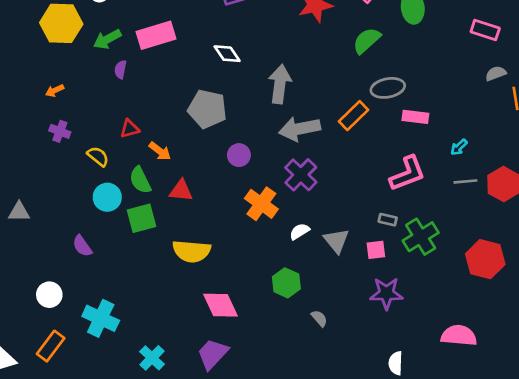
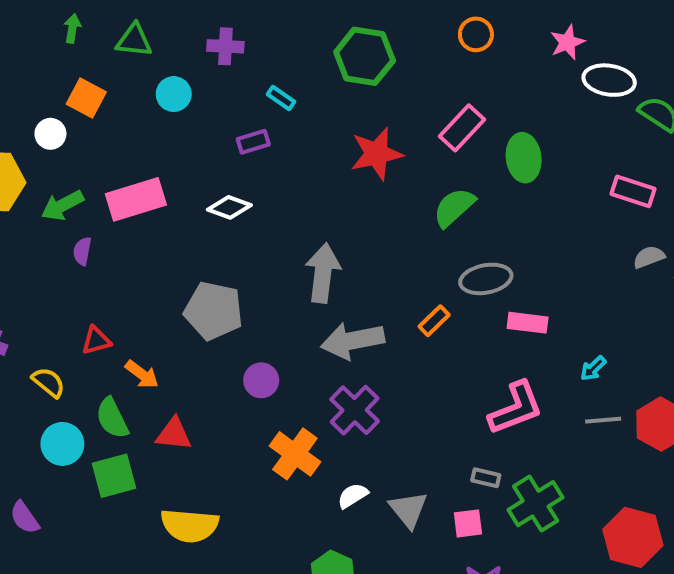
white diamond: (227, 54) -> (229, 207), moved, turned -36
orange rectangle: (353, 116) -> (434, 321), size x0.7

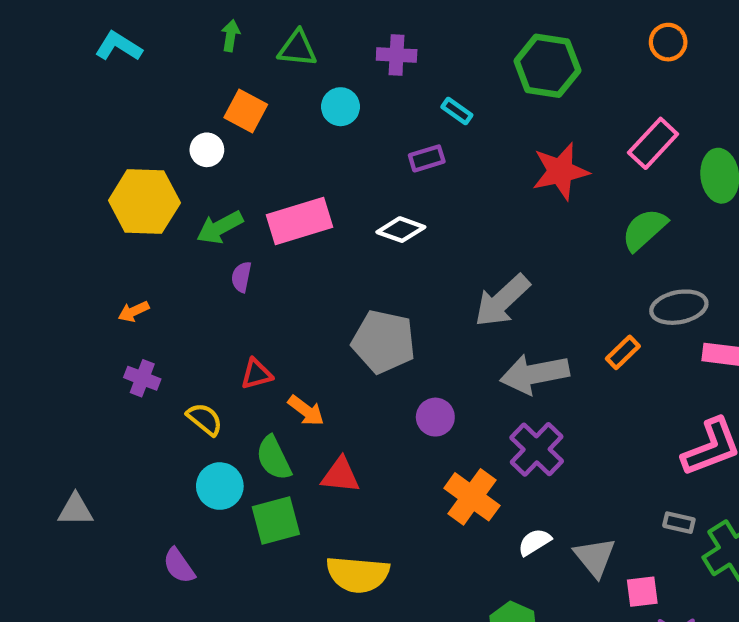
gray arrow: (323, 273) -> (502, 301), turned -140
pink square: (468, 523) -> (642, 592), moved

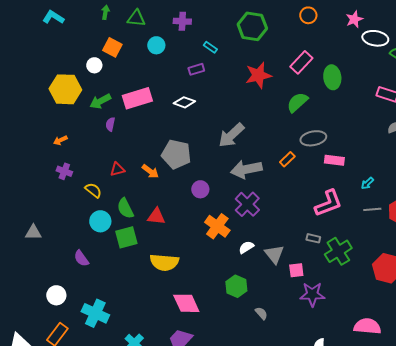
orange arrow: (306, 411) -> (150, 171), moved

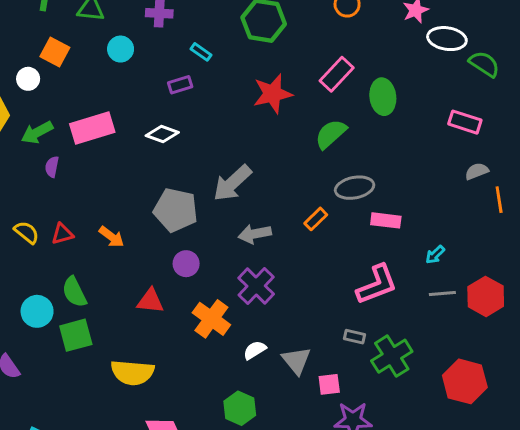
gray pentagon: (176, 154) -> (176, 210), moved
gray arrow: (246, 169) -> (255, 234), size x0.7
yellow semicircle: (93, 190) -> (27, 232), moved
red triangle: (156, 216) -> (150, 301), moved

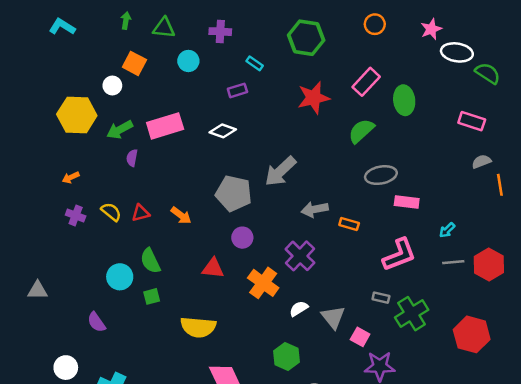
orange rectangle: (316, 219) -> (349, 224), moved, turned 60
gray arrow: (255, 234) -> (315, 209), moved
green square: (76, 335) -> (152, 296), size x0.6
pink square: (329, 384) -> (360, 337), turned 36

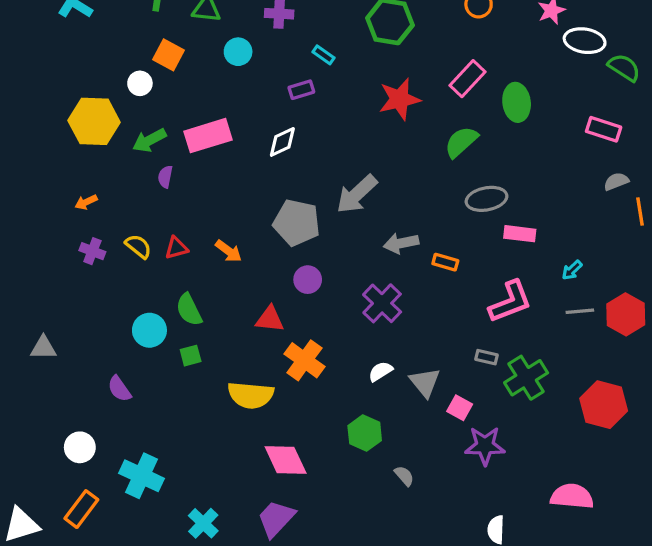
white diamond: (223, 131) -> (282, 142), turned -45
orange cross: (263, 283) -> (305, 360), moved

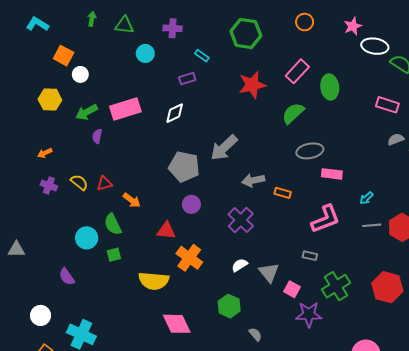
orange square: (168, 55) -> (64, 56), moved
yellow hexagon: (94, 121) -> (50, 100), size x0.7
orange arrow: (229, 251) -> (132, 200), moved
green cross: (526, 378) -> (336, 286), moved

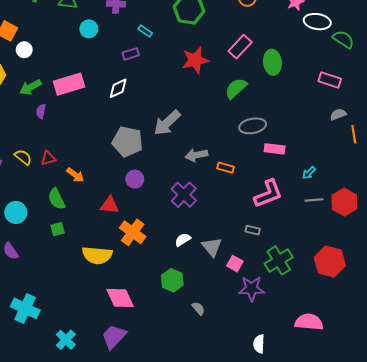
cyan circle: (87, 238) -> (16, 212), moved

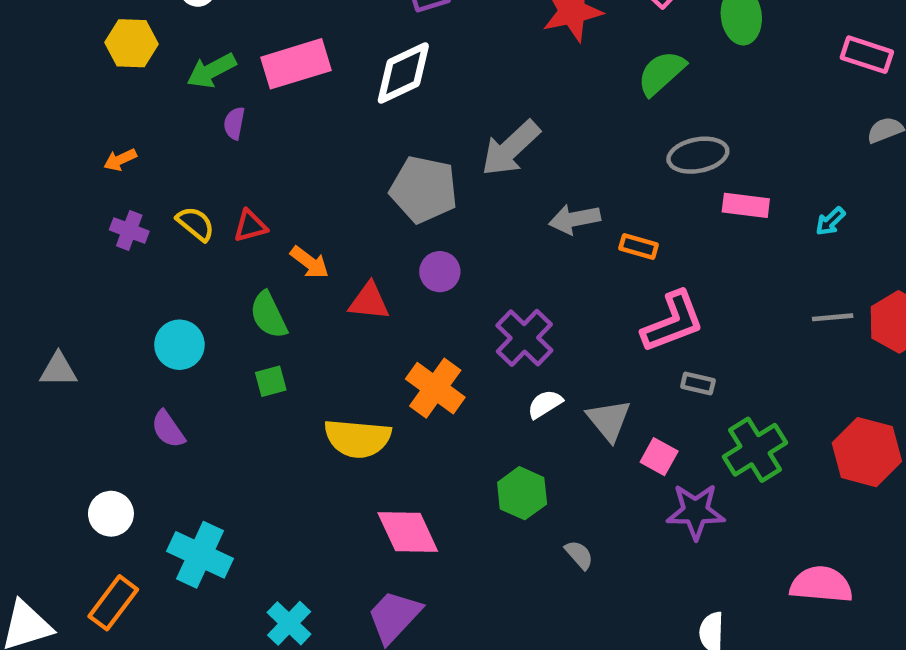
white diamond: (118, 88) -> (403, 73), size x1.4
cyan arrow: (309, 173) -> (830, 221), moved
pink L-shape: (268, 194) -> (673, 322), moved
purple cross: (184, 195) -> (524, 338), moved
red triangle: (110, 205) -> (369, 301), moved

